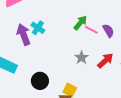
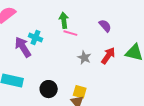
green arrow: (80, 23) -> (64, 20), moved, turned -35
pink line: (91, 30) -> (70, 33), moved

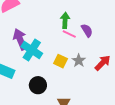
purple semicircle: (105, 26) -> (87, 30), moved
cyan cross: (35, 38) -> (32, 50), moved, size x1.5
yellow square: (80, 92) -> (60, 61), moved

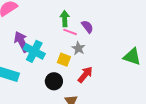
gray star: (79, 61) -> (78, 48), moved
red arrow: (103, 63) -> (85, 75), moved
black circle: (38, 85) -> (54, 81), moved

